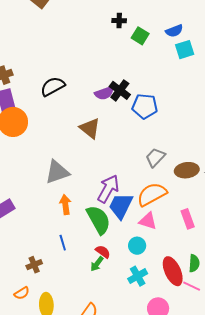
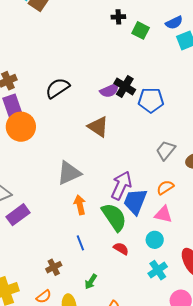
orange semicircle: (152, 194) -> (165, 187), size x0.6
green arrow: (97, 264) -> (91, 282), moved

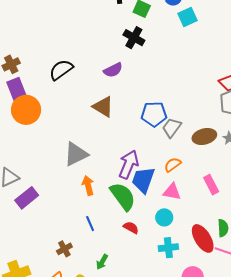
black cross: (125, 86) -> (134, 38), moved
blue pentagon: (151, 100) -> (154, 114), moved
cyan cross: (158, 270) -> (168, 248), turned 30

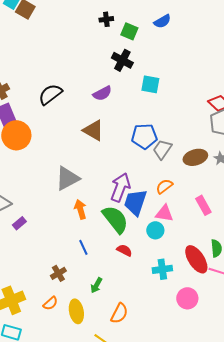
cyan square: (187, 17) -> (150, 84), moved, turned 36
purple rectangle: (27, 198) -> (19, 223), size x0.6
cyan circle: (164, 217) -> (155, 230), moved

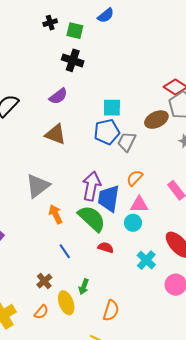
cyan square: (150, 84) -> (112, 108), moved
brown ellipse: (195, 157) -> (156, 120), moved
cyan cross: (162, 269) -> (146, 260), turned -30
yellow ellipse: (76, 311) -> (66, 303), moved

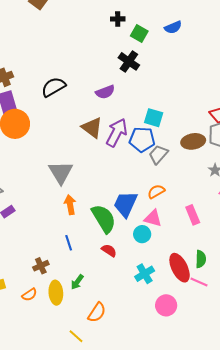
gray triangle: (38, 186) -> (61, 172), turned -40
purple arrow: (91, 186) -> (117, 133), moved

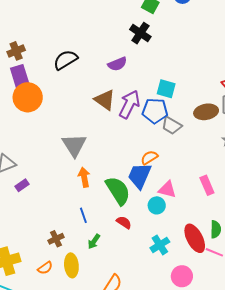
gray trapezoid: (158, 154) -> (172, 126), turned -100
orange semicircle: (156, 191) -> (149, 158), moved
green arrow: (77, 282) -> (94, 241), moved

